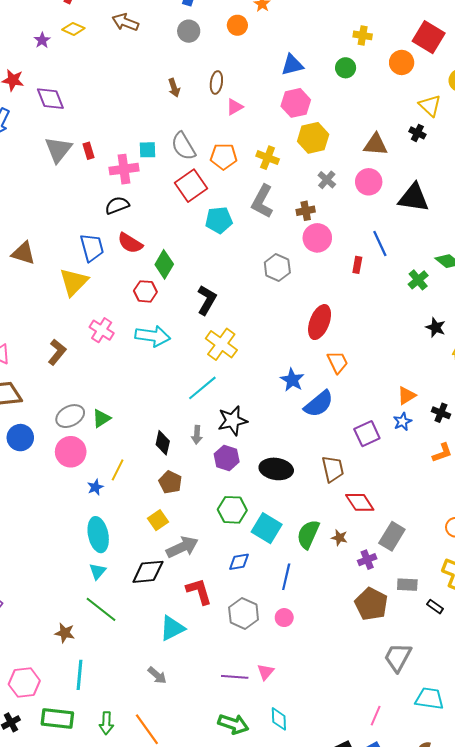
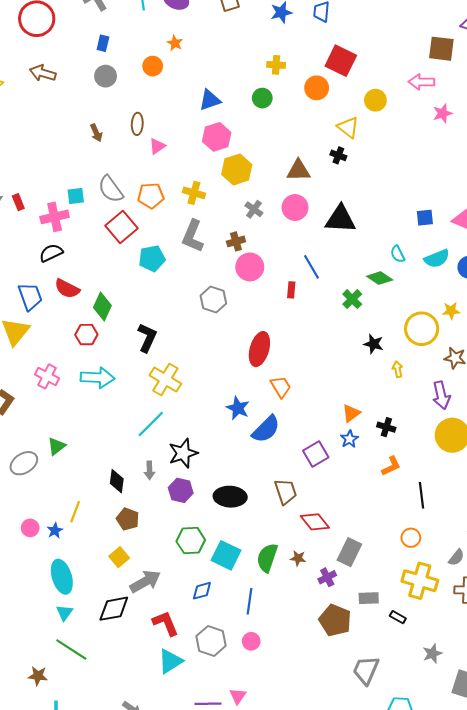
green triangle: (101, 418) -> (56, 446), moved
pink circle: (71, 452) -> (30, 528), moved, size x0.6
cyan triangle: (172, 628) -> (170, 661), moved

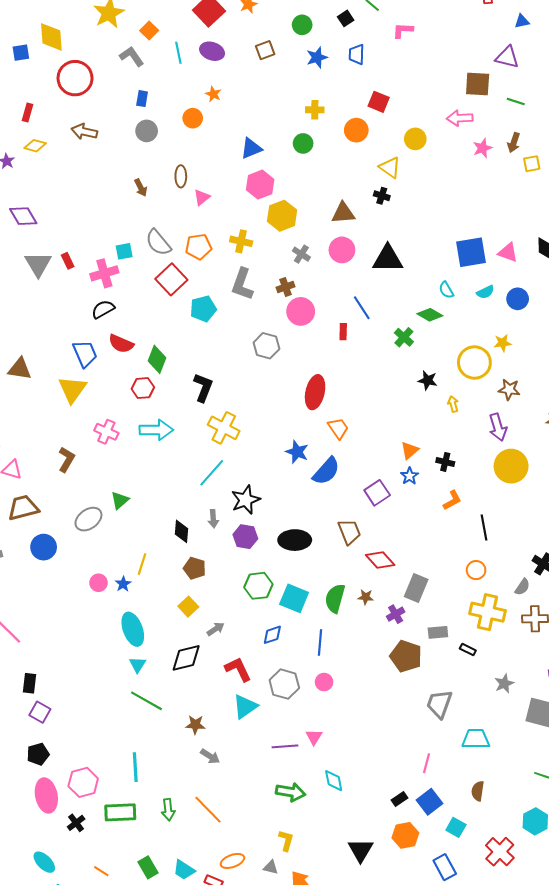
red square: (341, 61) -> (379, 102), size x0.7
blue square: (425, 218) -> (471, 252), size x1.8
cyan semicircle: (437, 259) -> (485, 292), size x0.7
gray arrow: (145, 581) -> (216, 629), size x0.6
brown star: (38, 676) -> (195, 725), moved

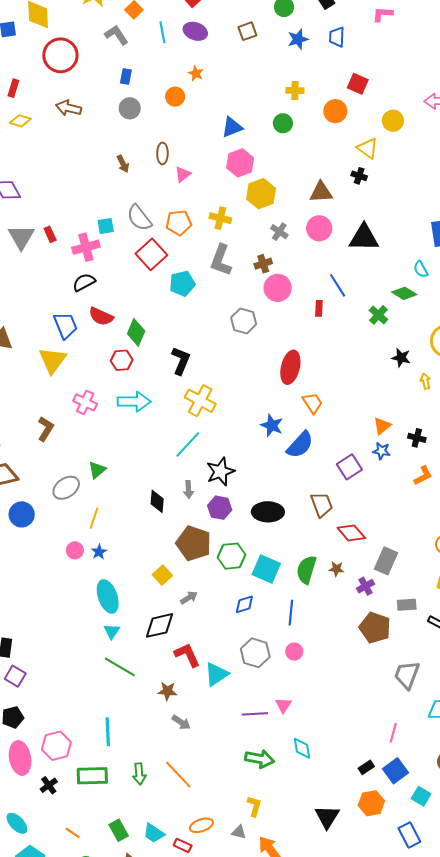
blue star: (409, 476) -> (382, 451), turned -30
yellow line: (142, 564) -> (94, 518), moved
brown pentagon: (195, 568) -> (194, 543), moved, size x1.6
red L-shape: (238, 669) -> (187, 655), moved

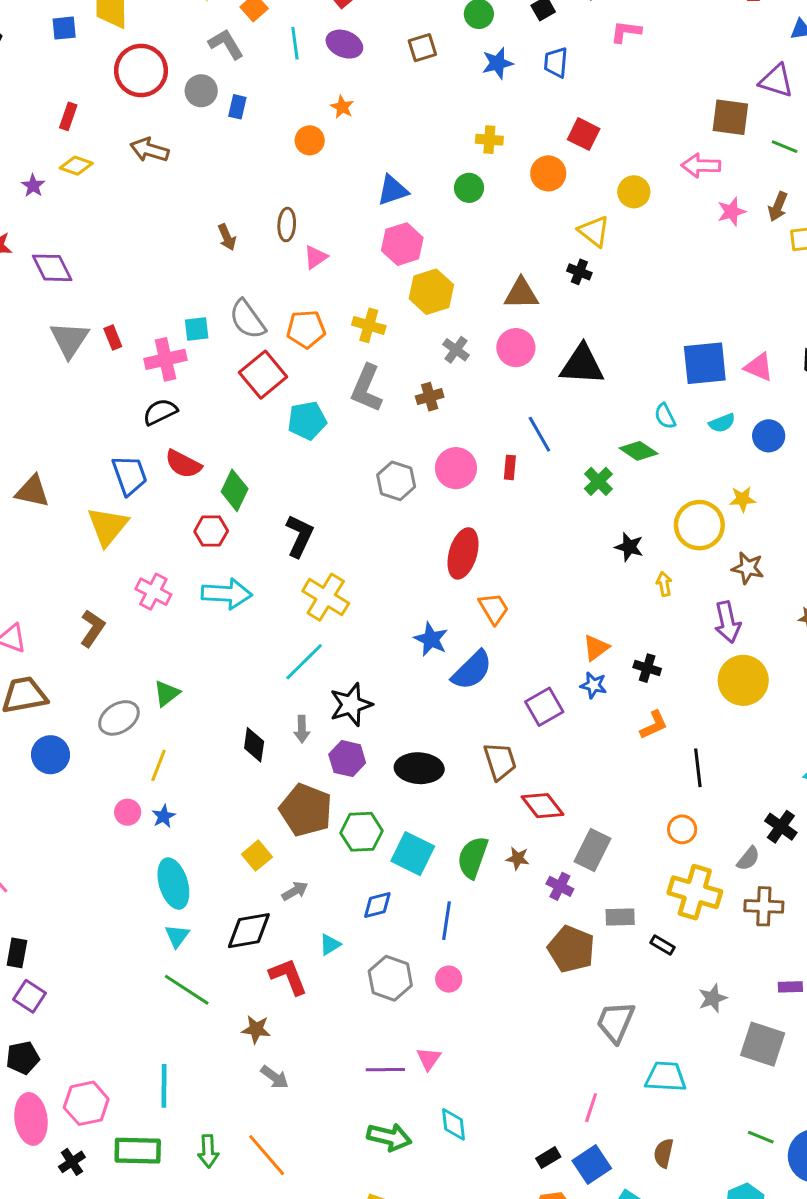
gray circle: (130, 108) -> (201, 91), moved
pink circle: (278, 288) -> (456, 468), moved
purple cross: (365, 586) -> (560, 886), turned -36
cyan triangle: (216, 674) -> (330, 945), moved, size x0.6

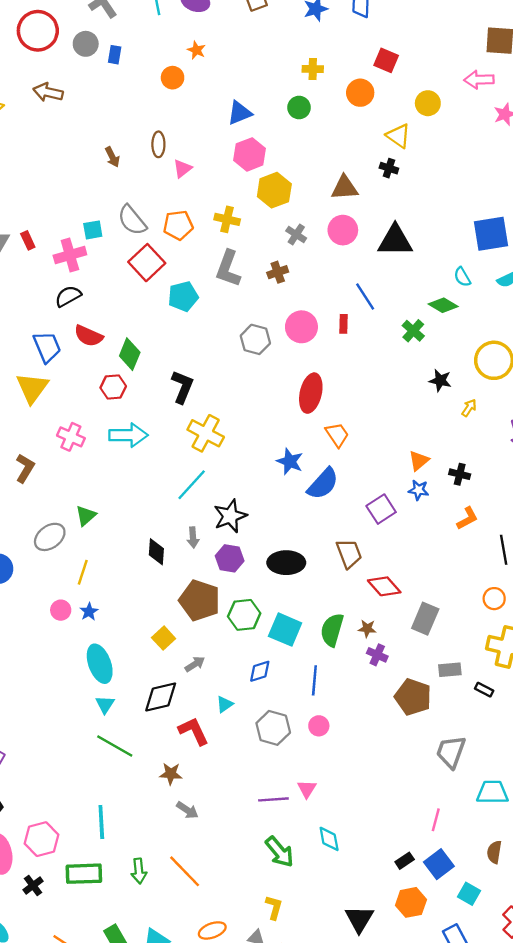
yellow arrow: (664, 584) -> (469, 408), turned 48
purple cross: (560, 886) -> (377, 655), moved
green arrow: (389, 1137) -> (279, 852), turned 40

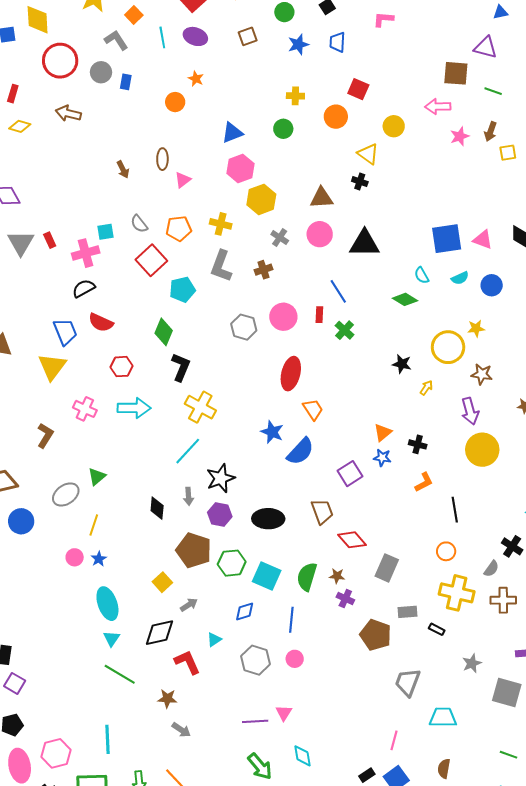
gray semicircle: (132, 220) -> (139, 224), size x0.7
green cross: (413, 331) -> (344, 330), moved
green diamond: (130, 354) -> (164, 332), moved

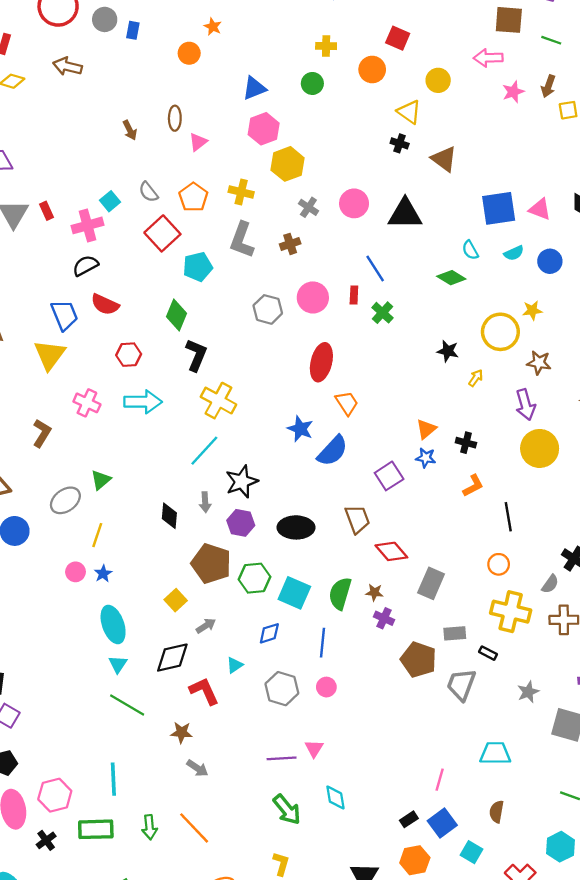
brown triangle: (322, 198) -> (444, 159), moved, turned 40
orange pentagon: (179, 228) -> (193, 197), turned -30
cyan square: (105, 232) -> (110, 201), turned -30
gray trapezoid: (408, 682) -> (461, 684), moved

